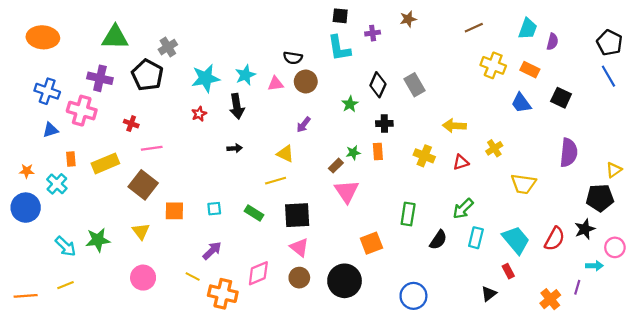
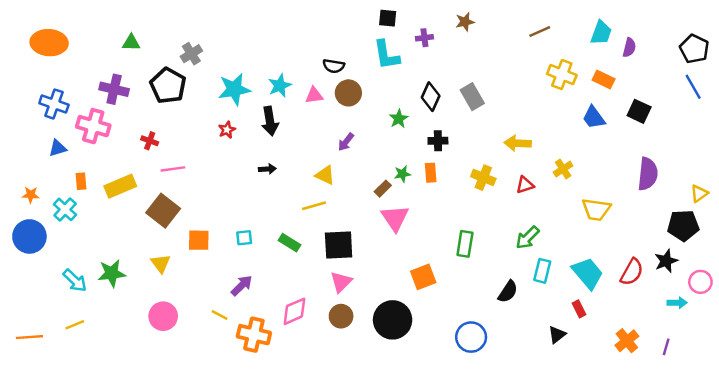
green triangle: (115, 37) -> (131, 43), size x0.6
black semicircle: (438, 240) -> (508, 292), moved
pink triangle: (299, 247) -> (341, 282), turned 36
purple line: (577, 287) -> (666, 347), moved

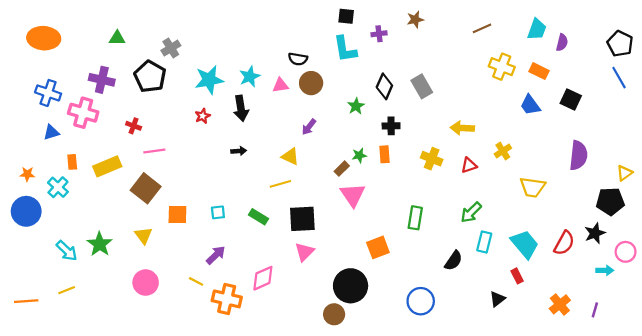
green star: (112, 273) -> (100, 244), turned -30
brown circle: (341, 316) -> (334, 314), moved

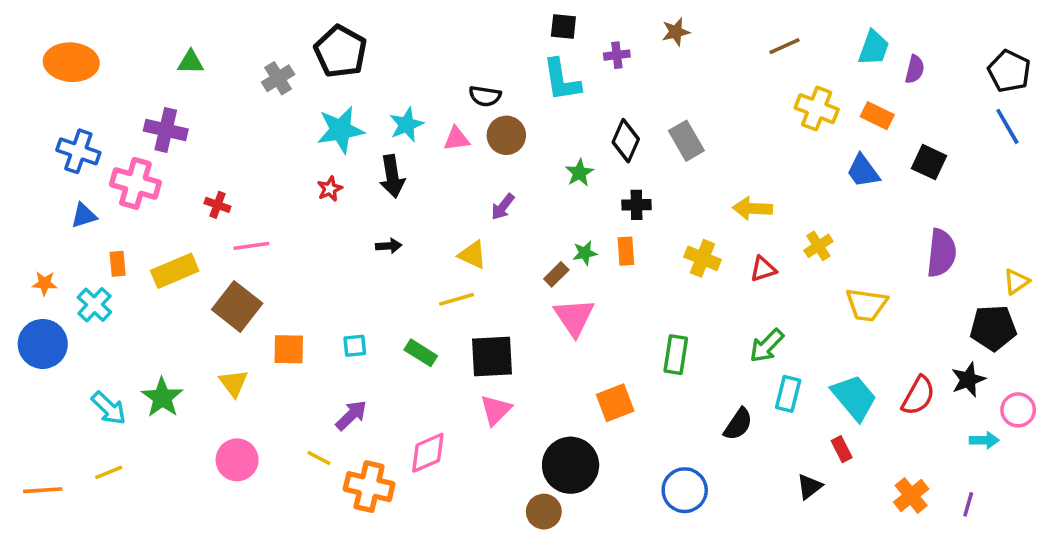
black pentagon: (150, 77) -> (341, 51), moved

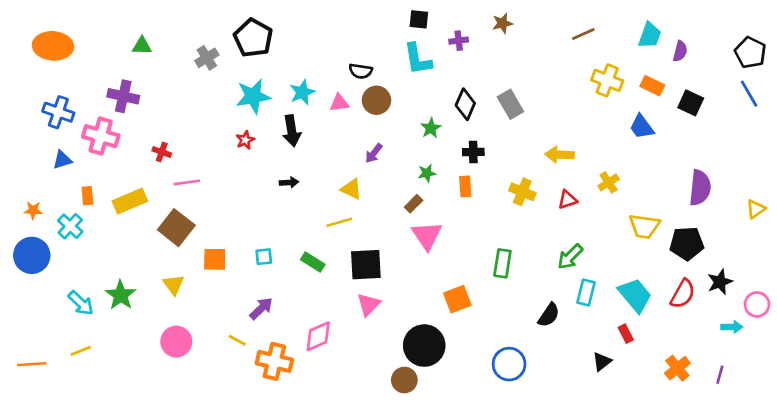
black square: (929, 162) -> (691, 103), moved
green star: (585, 253) -> (427, 173), moved
black pentagon: (993, 328) -> (687, 243), moved

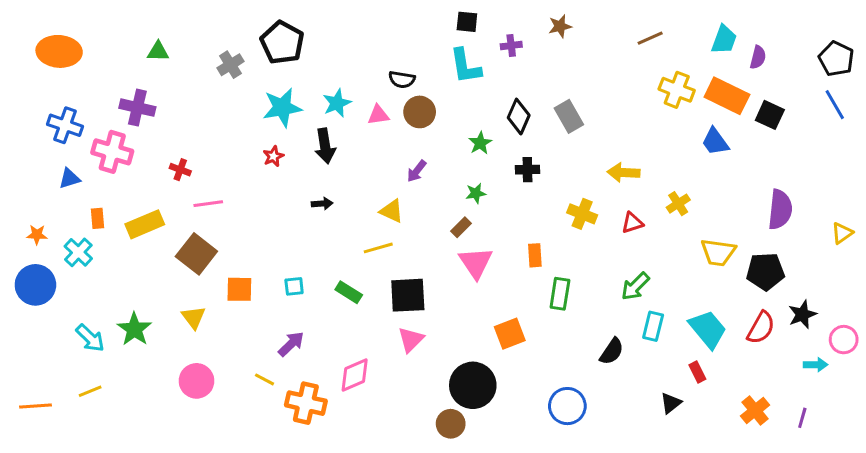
orange rectangle: (652, 86) -> (727, 96), size x1.6
orange rectangle: (465, 186) -> (535, 255), moved

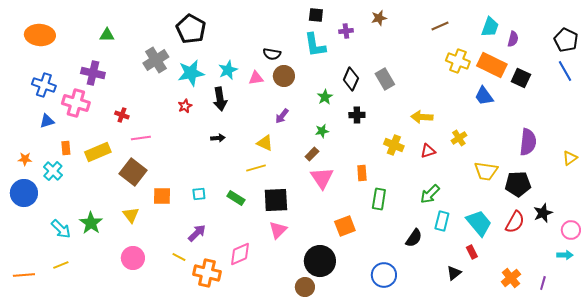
gray cross: (230, 65) -> (156, 60), moved, size x1.4
cyan arrow: (816, 365) -> (565, 255), moved

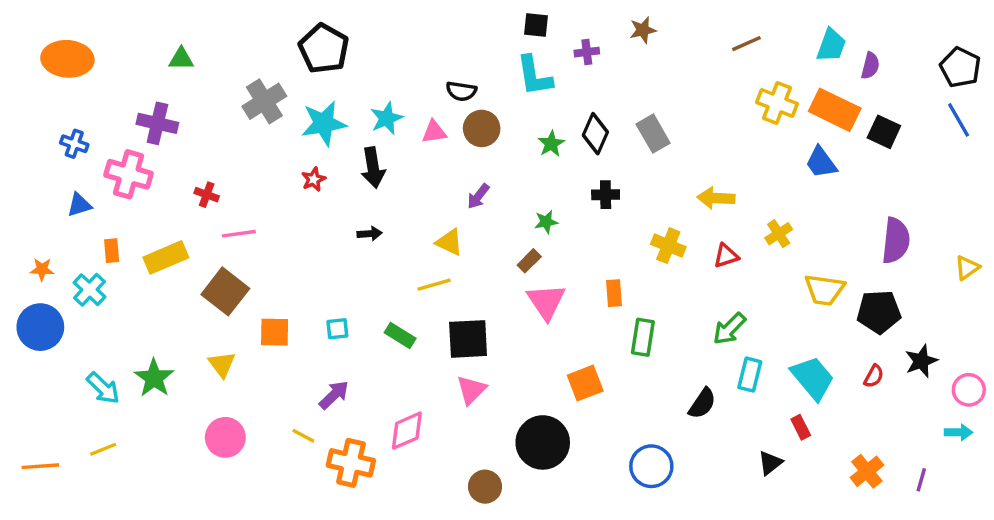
blue cross: (44, 85) -> (74, 144), size x0.7
green star: (325, 97) -> (551, 144), moved
red semicircle: (515, 222) -> (874, 376), size x0.6
brown circle: (305, 287) -> (485, 487), moved

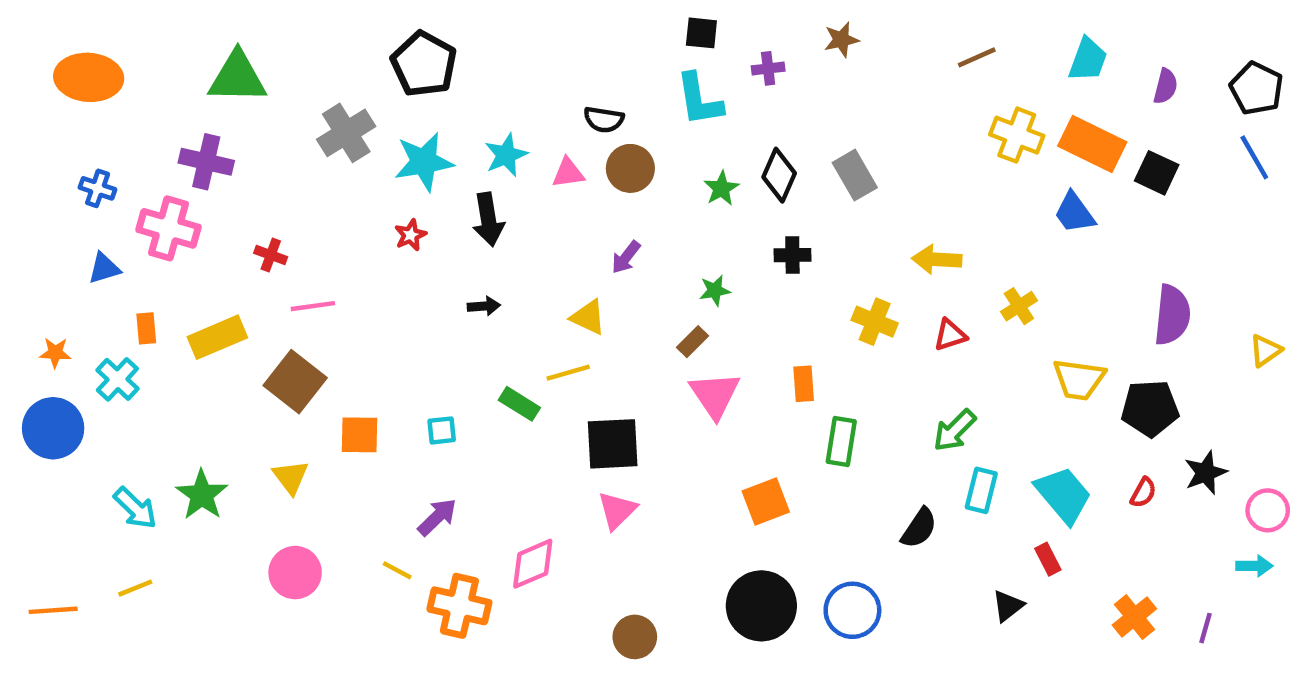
green triangle: (181, 59) -> (237, 77), size x1.8
purple semicircle: (870, 66) -> (1166, 86), moved
green rectangle: (400, 336) -> (519, 404), moved
black circle: (543, 442) -> (761, 606), moved

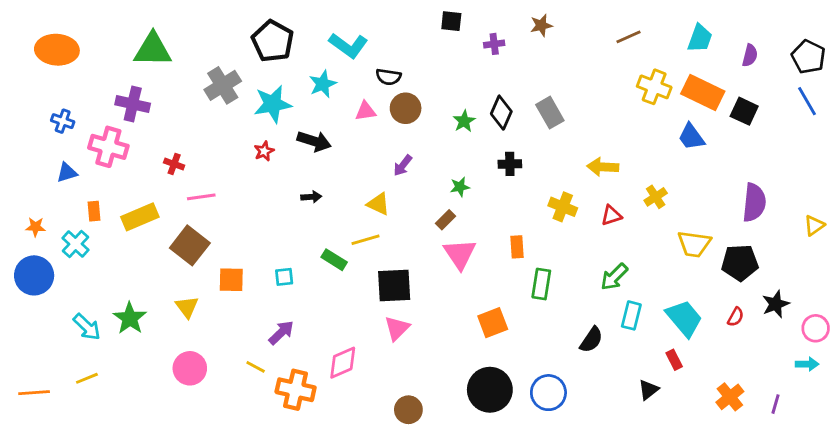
cyan L-shape: (699, 100) -> (348, 45), moved, turned -45
cyan star: (506, 155) -> (323, 84), moved
black arrow: (488, 219) -> (314, 141), turned -64

